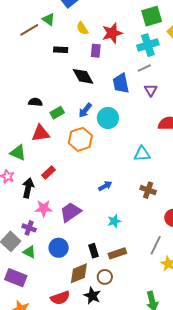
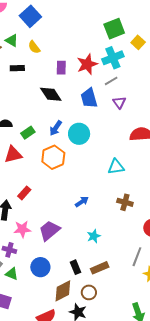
yellow semicircle: (82, 28) -> (34, 47), moved
red star: (112, 33) -> (87, 64), moved
black rectangle: (61, 50) -> (17, 68), moved

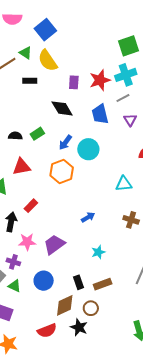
yellow semicircle: (34, 47) -> (48, 61), size x1.6
green rectangle: (28, 133) -> (37, 134), moved

